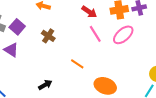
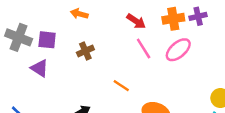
purple square: (17, 27) -> (47, 40), turned -35
brown cross: (48, 36) -> (85, 51), turned 32

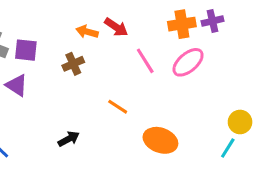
orange arrow: (79, 14) -> (87, 32), moved
red arrow: (136, 21) -> (116, 27), moved

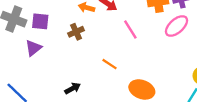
pink ellipse: (188, 62) -> (176, 26), moved
purple triangle: (17, 85) -> (33, 48), turned 48

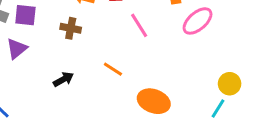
brown cross: (76, 32) -> (71, 28), turned 35
black arrow: (73, 88) -> (63, 79), moved

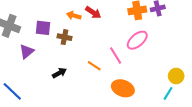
purple square: (25, 15) -> (43, 28), moved
pink ellipse: (198, 21) -> (137, 40), moved
pink line: (139, 25) -> (116, 56), moved

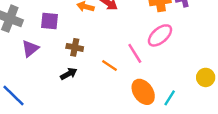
brown cross: (64, 37) -> (75, 47), moved
orange ellipse: (123, 88) -> (143, 92), turned 35
cyan line: (168, 93) -> (170, 98), moved

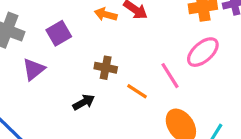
purple square: (49, 21) -> (59, 33), turned -36
brown cross: (75, 47) -> (106, 68), moved

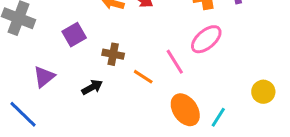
purple square: (59, 33) -> (74, 35), moved
purple triangle: (34, 69) -> (44, 77), moved

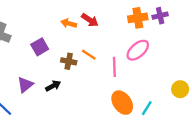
pink line: (175, 62) -> (114, 67), turned 30
purple triangle: (44, 77) -> (25, 85), moved
orange line: (143, 77) -> (89, 55), moved

